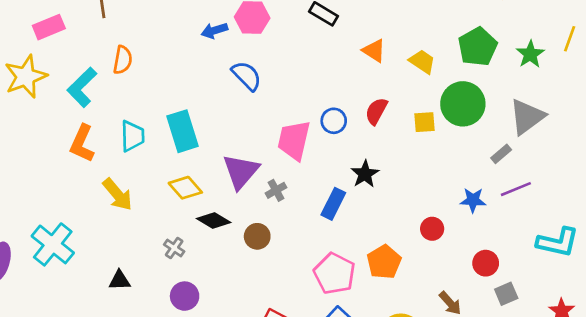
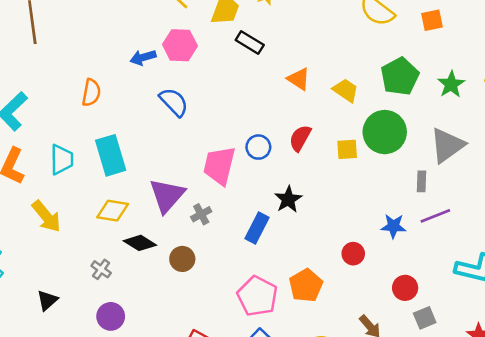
orange semicircle: (123, 60) -> (91, 93), moved
gray rectangle: (501, 154) -> (422, 181), turned -48
yellow diamond: (185, 188) -> (113, 211), turned -40
black triangle: (119, 280) -> (47, 300), turned -40

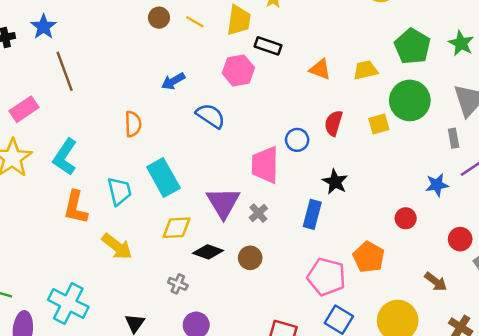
pink hexagon: (180, 45) -> (238, 70), moved
yellow trapezoid: (346, 90) -> (366, 70), turned -35

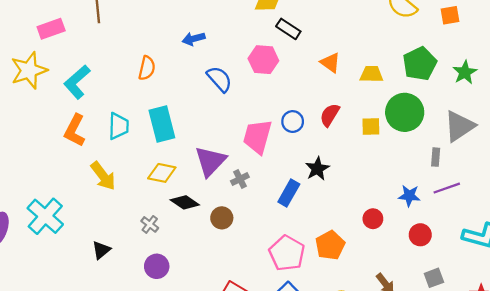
pink hexagon: (238, 70) -> (263, 60), moved
red circle: (460, 239) -> (420, 235), moved

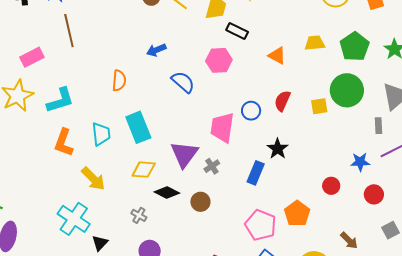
yellow trapezoid: (371, 74) -> (315, 43), moved
cyan L-shape: (77, 82) -> (60, 100), turned -148
cyan cross: (45, 216) -> (74, 219), moved

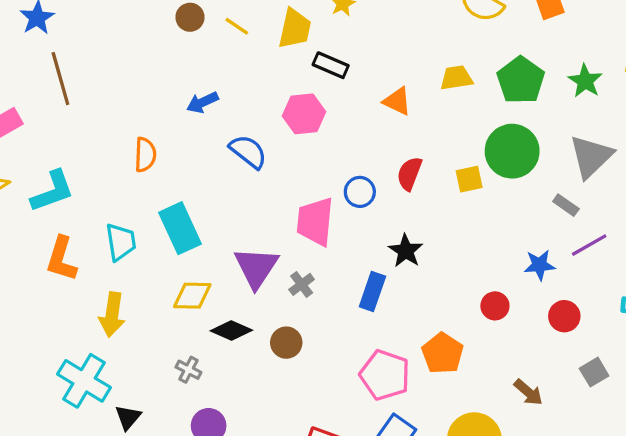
gray rectangle: (379, 126) -> (566, 205), turned -49
yellow arrow: (93, 179) -> (112, 314), turned 56

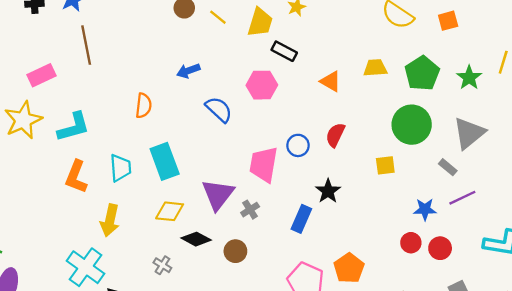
yellow square: (469, 179) -> (385, 165), moved
red circle: (495, 306) -> (411, 243), moved

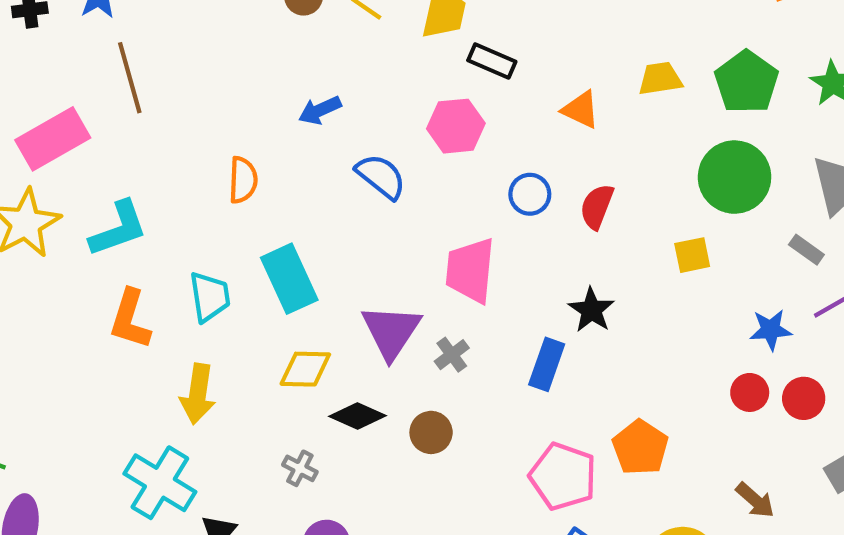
pink rectangle: (42, 75) -> (53, 139), size x1.4
blue circle: (298, 145) -> (530, 194), moved

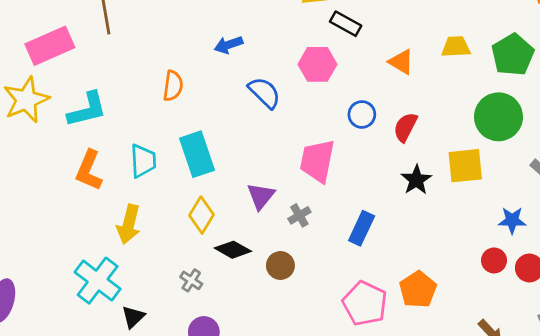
yellow square: (692, 255) -> (465, 166), size x1.5
black star: (591, 310) -> (416, 180), moved
purple triangle: (391, 332) -> (261, 196), size x0.7
yellow diamond: (305, 369) -> (201, 215), turned -66

